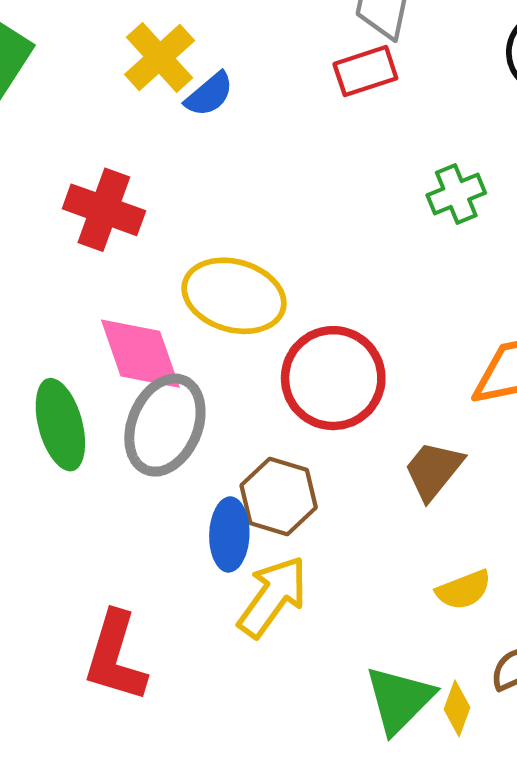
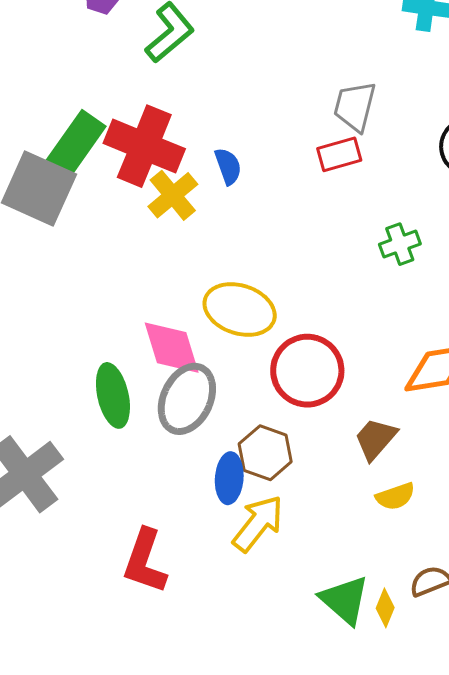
yellow cross: (160, 57) -> (173, 195), moved
blue semicircle: (209, 94) -> (228, 166), turned -72
red cross: (104, 210) -> (144, 146), moved, size x1.4
yellow semicircle: (464, 590) -> (395, 496), moved
green triangle: (399, 700) -> (345, 600), turned -36

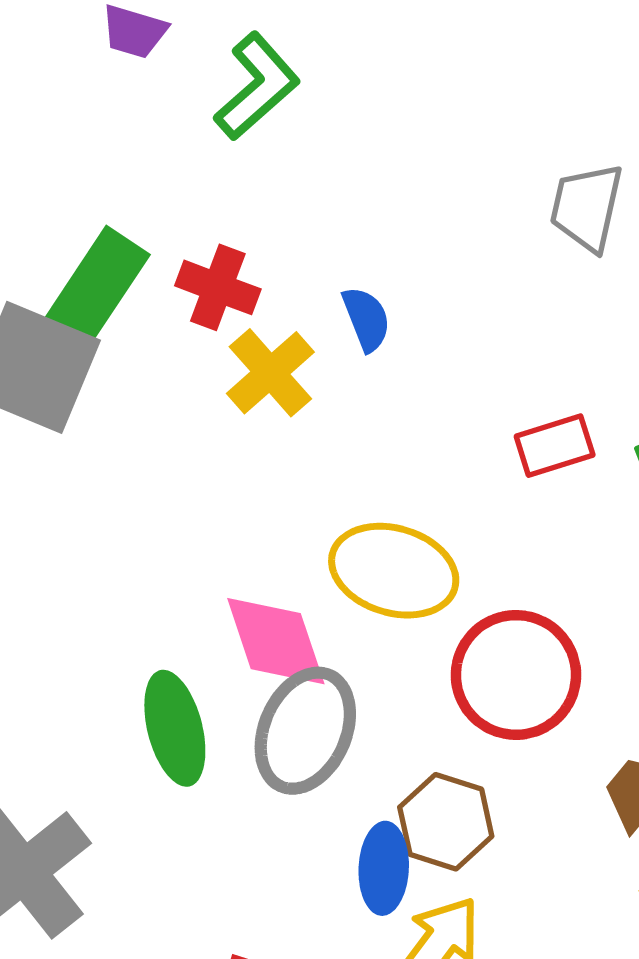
red cross: (144, 146) -> (218, 287), size x0.6
red rectangle: (339, 154) -> (555, 446), moved

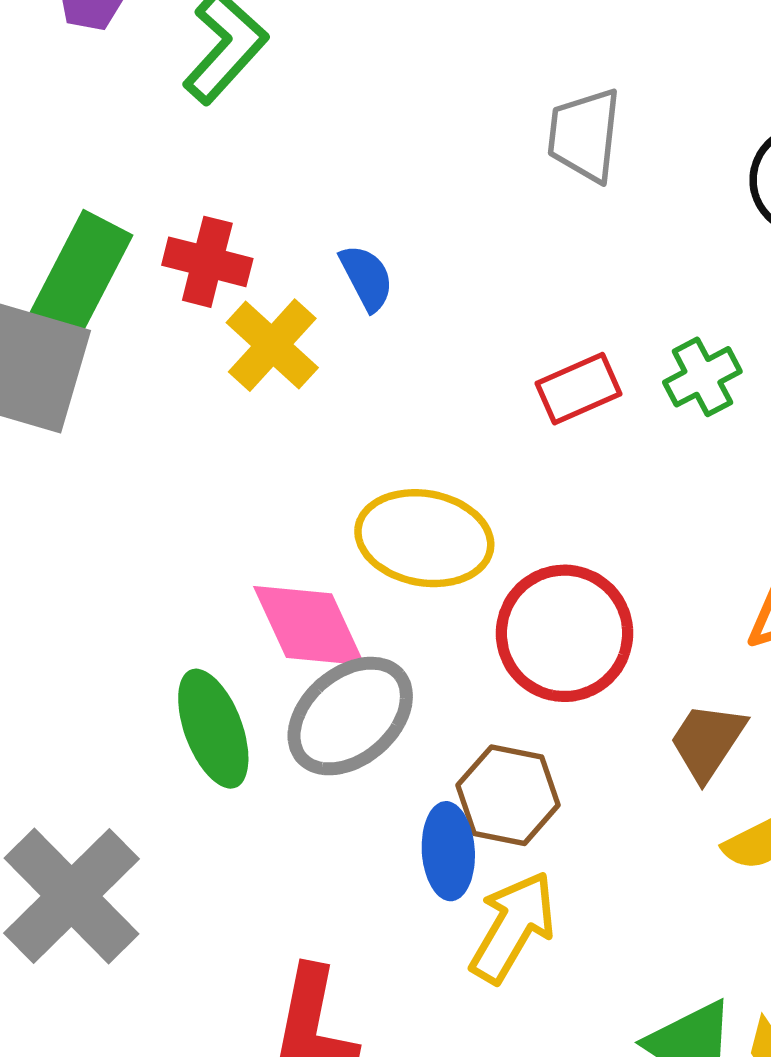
gray ellipse: (305, 731) -> (350, 716), turned 32

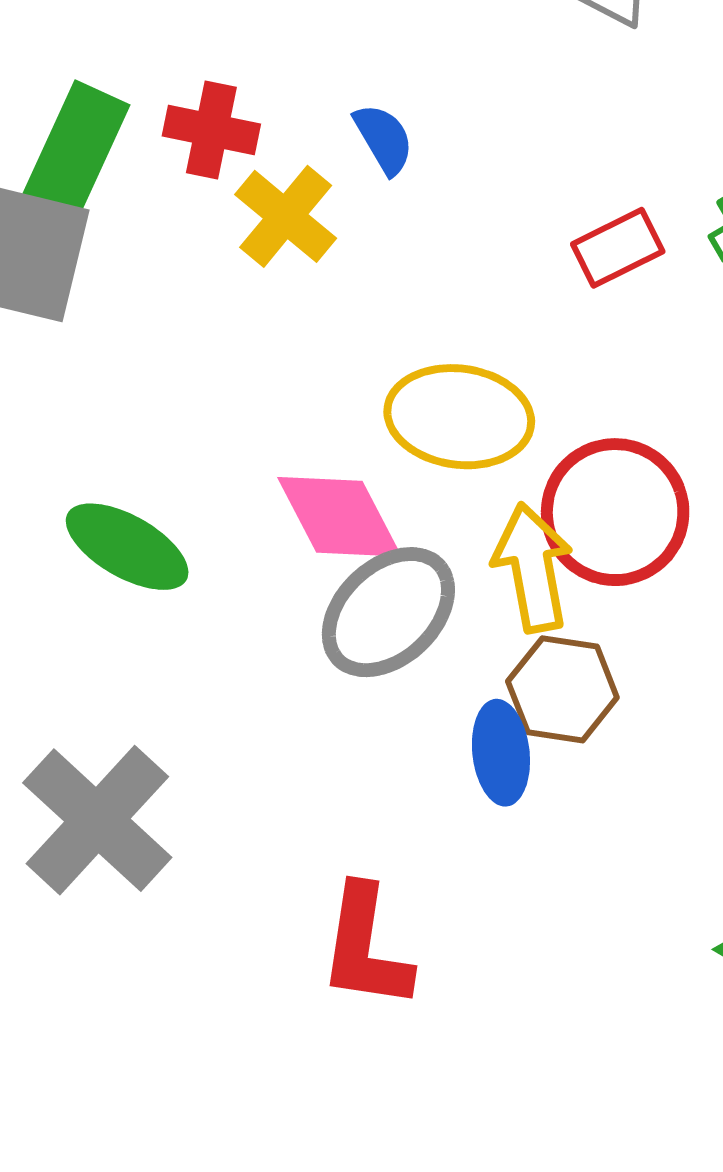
green ellipse: (213, 729) -> (127, 547), moved, turned -37
yellow arrow: (513, 927) -> (533, 568), moved, turned -38

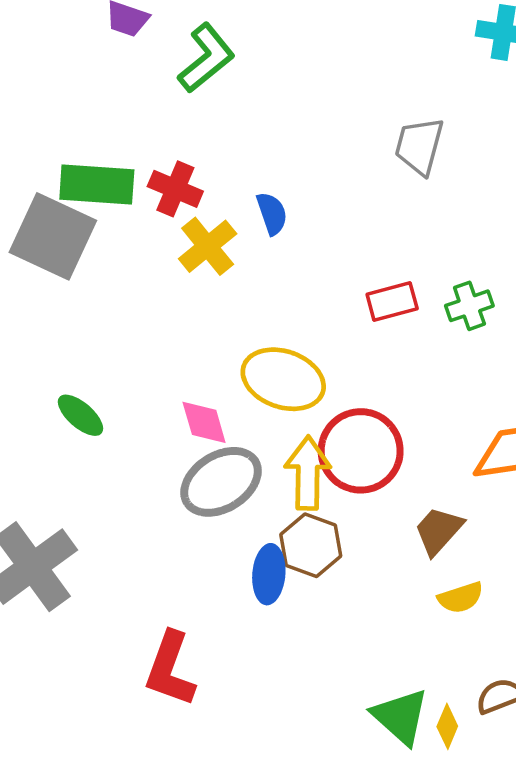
green rectangle: (76, 149) -> (97, 184), turned 58
pink diamond: (339, 517) -> (204, 422), size x0.7
green ellipse: (127, 547) -> (80, 415), size x0.7

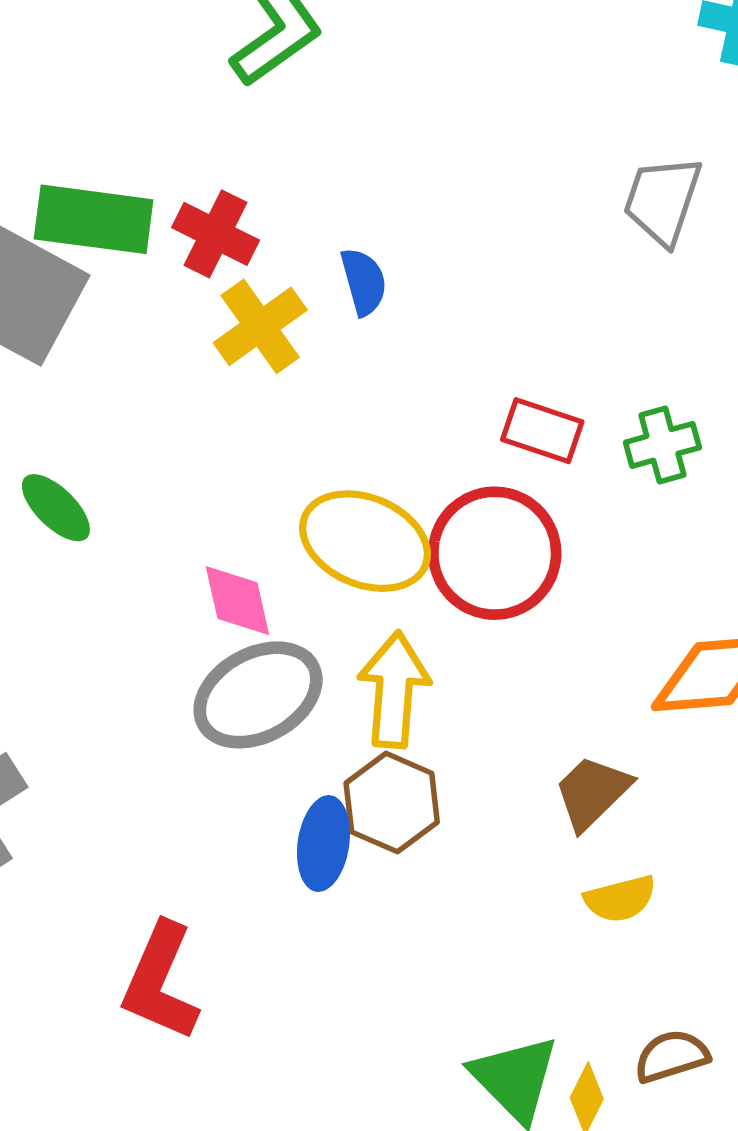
gray trapezoid: (419, 146) -> (662, 200), moved
red rectangle: (392, 301) -> (542, 431), turned 30
green ellipse: (80, 415) -> (56, 508), moved
red circle: (361, 451) -> (495, 553), moved

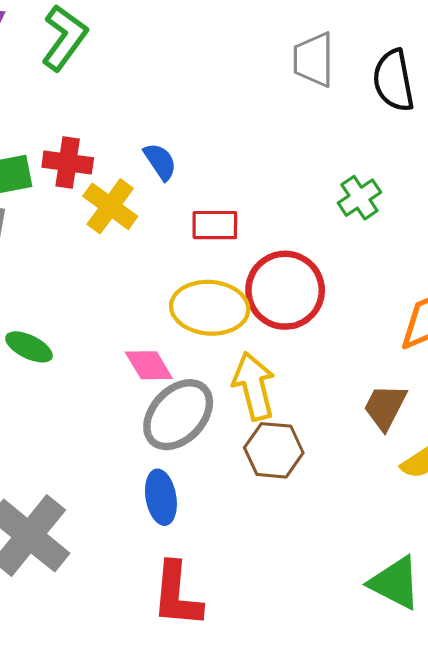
red rectangle: (542, 431) -> (215, 225), moved
blue ellipse: (323, 844) -> (161, 497), moved

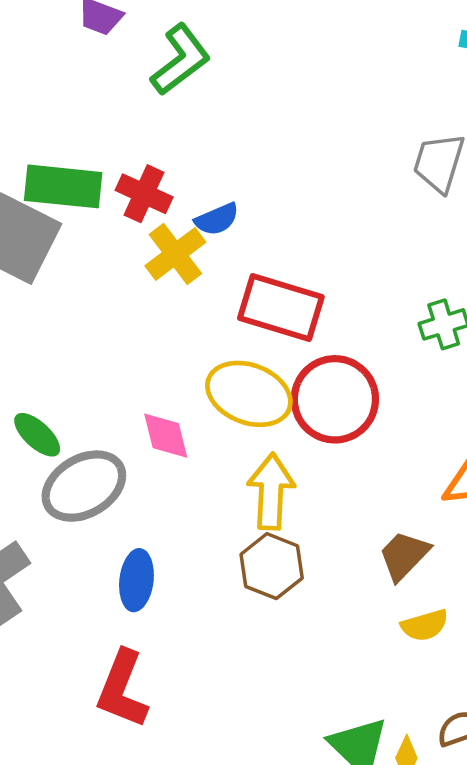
blue semicircle: (160, 162) -> (217, 219), moved, turned 84
red rectangle: (215, 225) -> (281, 307), size x1.6
green ellipse: (29, 347) -> (37, 435), moved
gray ellipse: (178, 415) -> (84, 486), moved

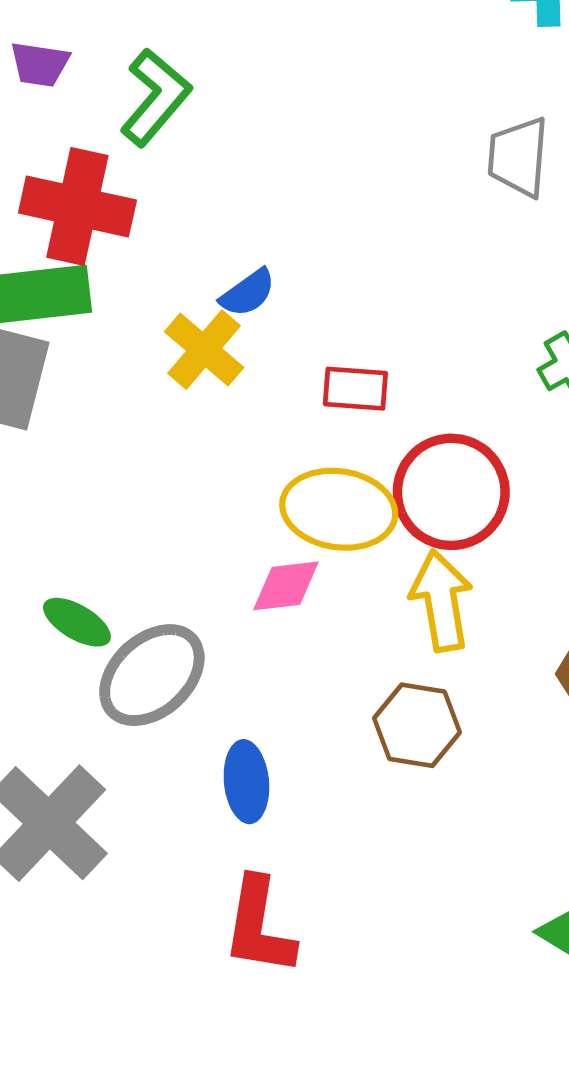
red cross: (144, 194) -> (77, 206), moved, size x1.5
red rectangle: (281, 307) -> (355, 389), size x0.6
pink diamond: (166, 436) -> (286, 586), moved, turned -70
yellow arrow: (271, 492) -> (441, 601), moved

